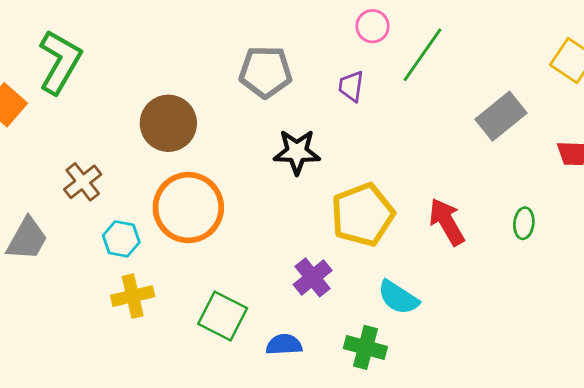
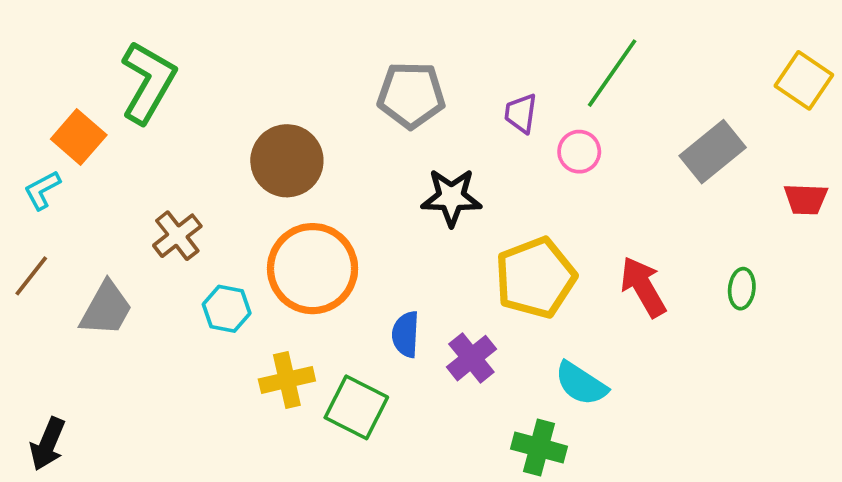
pink circle: (373, 26) -> (579, 152), moved
yellow cross: (133, 296) -> (287, 380), moved
blue semicircle: (284, 345) -> (406, 334), moved, turned -84

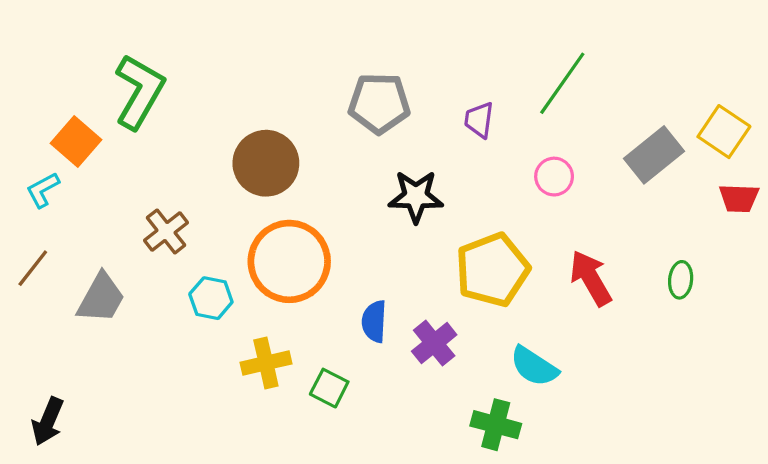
yellow square: (804, 80) -> (724, 132), moved
pink circle: (579, 152) -> (554, 177), moved
green square: (356, 407) -> (329, 388), size x0.7

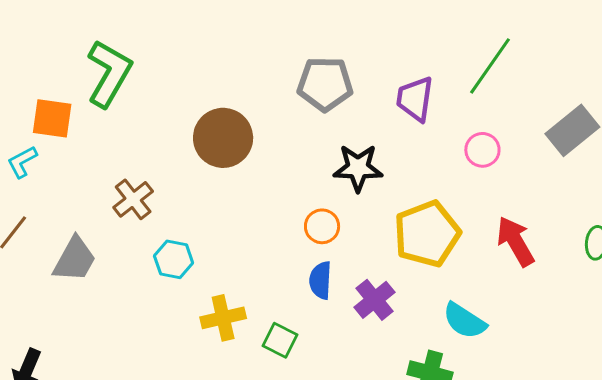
purple trapezoid: (479, 120) -> (415, 99), size x1.4
orange square: (76, 142) -> (52, 118), turned -33
orange circle: (289, 261) -> (322, 226), moved, size x0.5

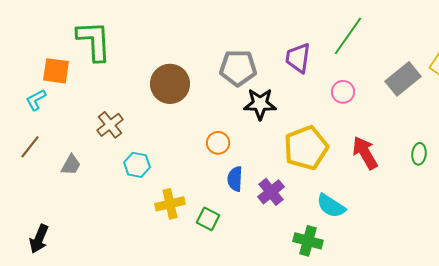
green L-shape: (109, 73) -> (94, 41), turned -33
gray pentagon: (325, 84) -> (238, 68), moved
orange circle: (322, 226) -> (218, 143), moved
gray trapezoid: (75, 259) -> (71, 165), size x0.7

